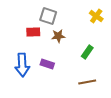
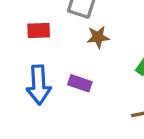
red rectangle: (33, 32) -> (39, 31), moved

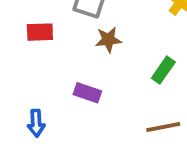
blue arrow: (39, 85) -> (36, 123), moved, size x0.6

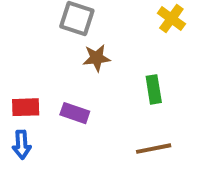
red rectangle: (40, 32) -> (26, 107), moved
green rectangle: (163, 70) -> (154, 89), turned -44

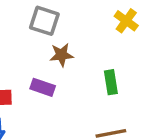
purple rectangle: (75, 113) -> (43, 87), moved

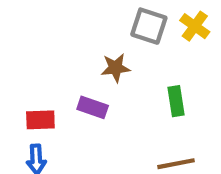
gray square: (44, 21) -> (149, 26), moved

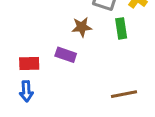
green rectangle: (176, 101) -> (121, 28), moved

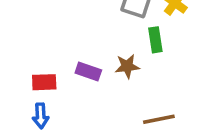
brown star: (82, 27) -> (127, 66), moved

